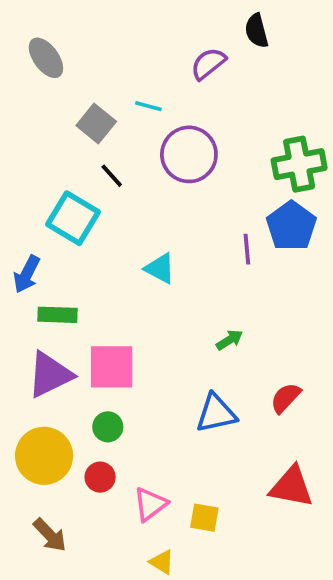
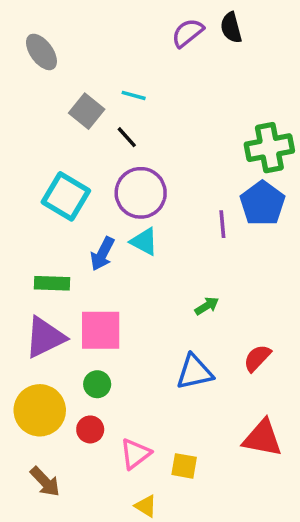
purple semicircle: (208, 64) -> (188, 33), moved
purple circle: (189, 154) -> (141, 193), moved
black line: (112, 176) -> (127, 137), moved
blue arrow: (27, 274) -> (102, 254), moved

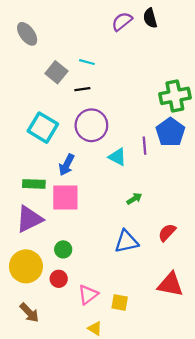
black line: (127, 137) -> (82, 89), turned -56
cyan triangle: (144, 242) -> (117, 157), moved
pink square: (101, 330) -> (65, 198), moved

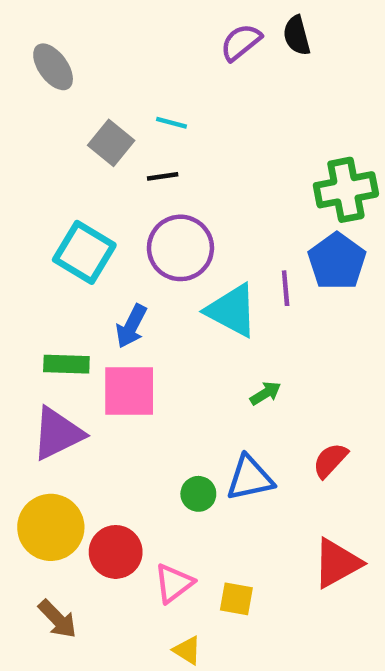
cyan triangle: (117, 157) -> (232, 311), size x1.5
green circle: (63, 249) -> (198, 494), moved
red circle: (59, 279) -> (116, 552), size x1.5
red triangle: (170, 284) -> (337, 563), turned -40

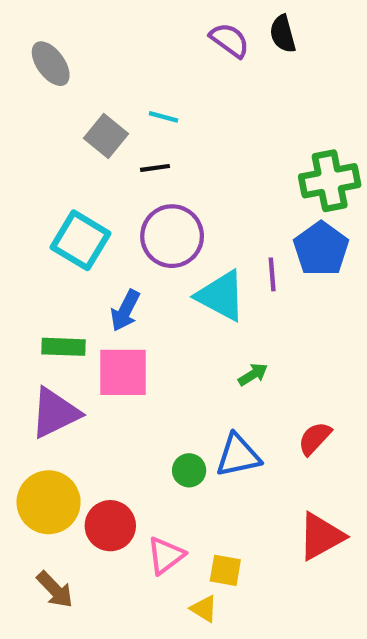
purple semicircle: (241, 42) -> (230, 40), turned 75
yellow triangle: (187, 650) -> (204, 609), moved

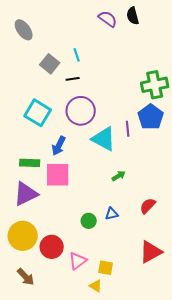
cyan line: (164, 117) -> (77, 55), turned 56
blue triangle: (238, 455) -> (112, 214), size x0.6

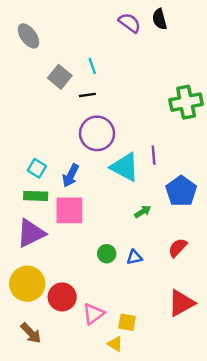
cyan square: (38, 113) -> (37, 168), moved, size x0.6
blue pentagon: (151, 117) -> (181, 191), moved
green circle: (89, 221) -> (107, 254), moved

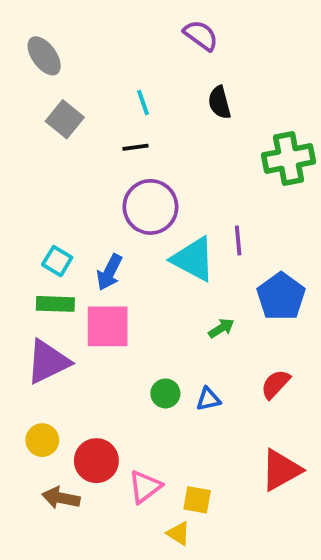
black semicircle: (160, 19) -> (219, 102), moved
gray square: (60, 77) -> (65, 119), moved
yellow circle: (27, 284) -> (42, 440), size x0.6
brown arrow: (31, 333) -> (61, 498), moved, turned 145

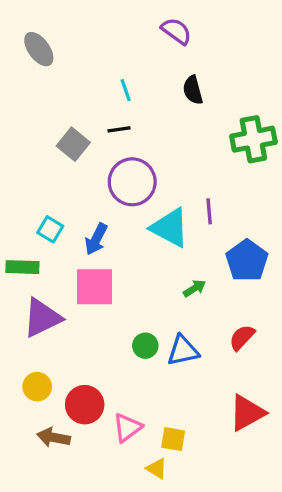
gray square: (65, 119) -> (73, 144), moved
green rectangle: (55, 304) -> (22, 267), moved
blue triangle: (208, 399) -> (183, 351), size x1.5

